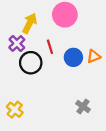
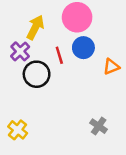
blue circle: (73, 57) -> (83, 48), moved

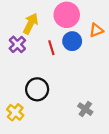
orange triangle: (111, 67) -> (96, 30), moved
black circle: (37, 74) -> (37, 89), moved

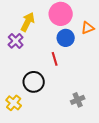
red line: (51, 48) -> (55, 59), moved
gray cross: (85, 109) -> (78, 100), turned 32

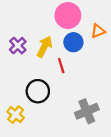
yellow arrow: (28, 22) -> (45, 47), moved
gray cross: (78, 100) -> (87, 111), size x1.5

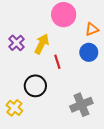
blue circle: (73, 42) -> (89, 52), moved

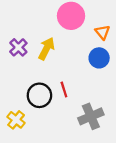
orange triangle: (92, 29) -> (103, 32), turned -48
red line: (57, 62) -> (64, 89), moved

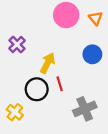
orange triangle: (103, 32) -> (96, 18), moved
yellow arrow: (46, 49) -> (48, 63), moved

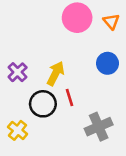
purple cross: (17, 44) -> (18, 72), moved

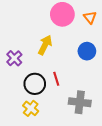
yellow arrow: (56, 73) -> (45, 45), moved
gray cross: (99, 127) -> (80, 102), turned 30
yellow cross: (18, 130) -> (31, 108), moved

